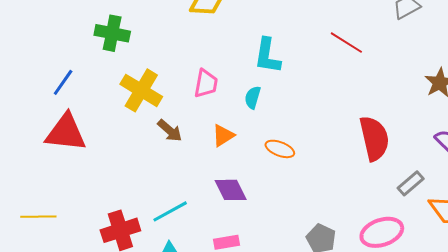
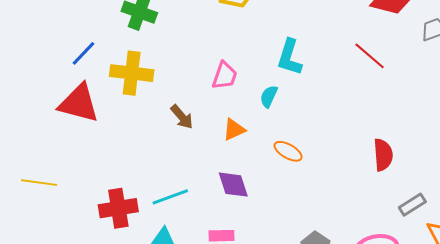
yellow cross: (141, 90) -> (132, 73), moved, turned -33
red semicircle: (374, 138) -> (383, 155), size x0.7

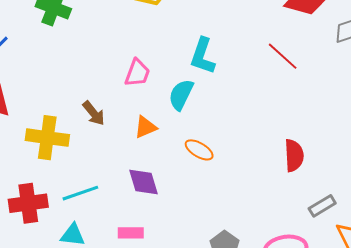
yellow cross: (132, 73) -> (47, 138), moved
cyan semicircle: (269, 96) -> (181, 95), size x1.4

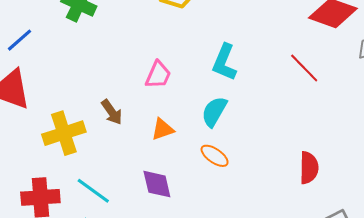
cyan semicircle: (181, 95) -> (214, 112), moved
yellow cross: (47, 138) -> (64, 133), turned -30
cyan line: (80, 193) -> (93, 191), turned 51

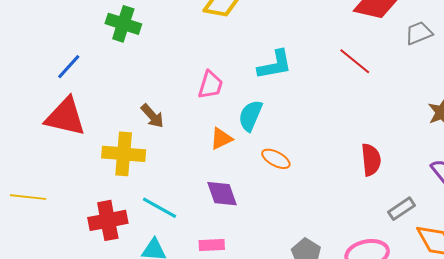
cyan L-shape: (224, 62) -> (275, 65), turned -117
brown arrow: (112, 112) -> (152, 116), moved
cyan semicircle: (214, 112) -> (250, 116), moved
yellow cross: (64, 133) -> (124, 154), turned 30

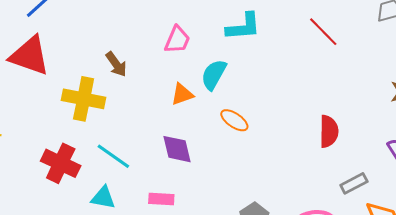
red cross: (108, 220) -> (61, 163), turned 30

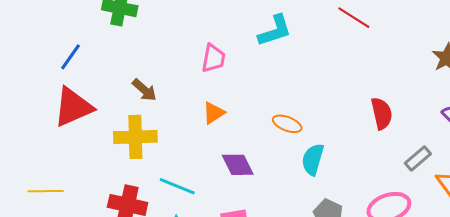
red triangle: (30, 56) -> (73, 107), turned -30
brown arrow: (116, 64) -> (144, 90), moved
cyan semicircle: (214, 75) -> (313, 159), moved
orange triangle: (182, 94) -> (214, 113), moved

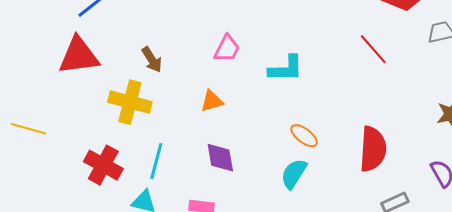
cyan L-shape: (275, 31) -> (286, 69), moved
red semicircle: (382, 113) -> (373, 149), size x1.4
orange ellipse: (287, 124) -> (304, 136), moved
cyan line: (177, 186) -> (156, 161), turned 66

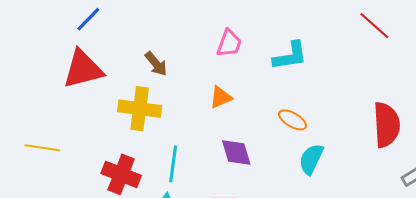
orange ellipse: (304, 136) -> (293, 120), moved

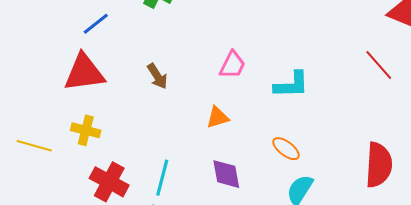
yellow cross: (140, 109) -> (86, 130), moved, size x0.7

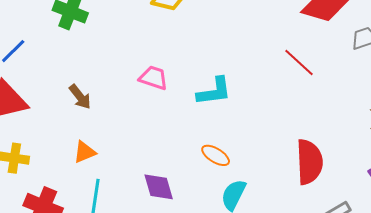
pink trapezoid: (233, 65) -> (154, 78), turned -92
orange triangle: (218, 117) -> (85, 152), moved

